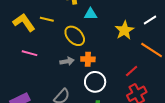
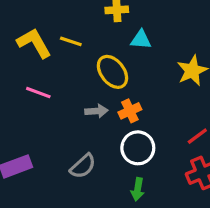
orange cross: (88, 59) -> (130, 111), turned -32

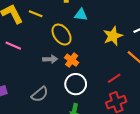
orange cross: (130, 111) -> (72, 60), turned -32

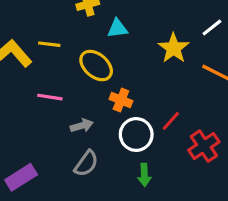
pink line: (13, 46) -> (50, 97), moved
gray arrow: (50, 59) -> (82, 126), moved
red line: (114, 78) -> (171, 121), moved

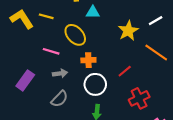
pink line: (50, 97) -> (51, 51), moved
orange cross: (121, 100) -> (88, 60), turned -32
red line: (171, 121) -> (125, 71), moved
purple rectangle: (21, 177) -> (25, 80), moved, turned -30

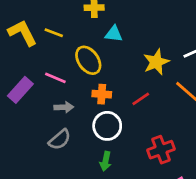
red line: (125, 71) -> (141, 99), moved
purple rectangle: (25, 80) -> (20, 90), moved

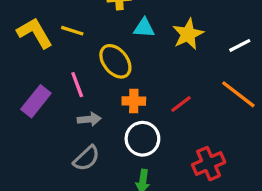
yellow star: (156, 62) -> (188, 34), moved
pink line: (55, 78) -> (77, 85), turned 50

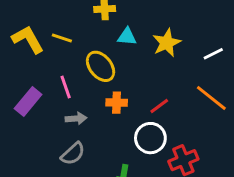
white circle: (142, 139) -> (150, 138), moved

